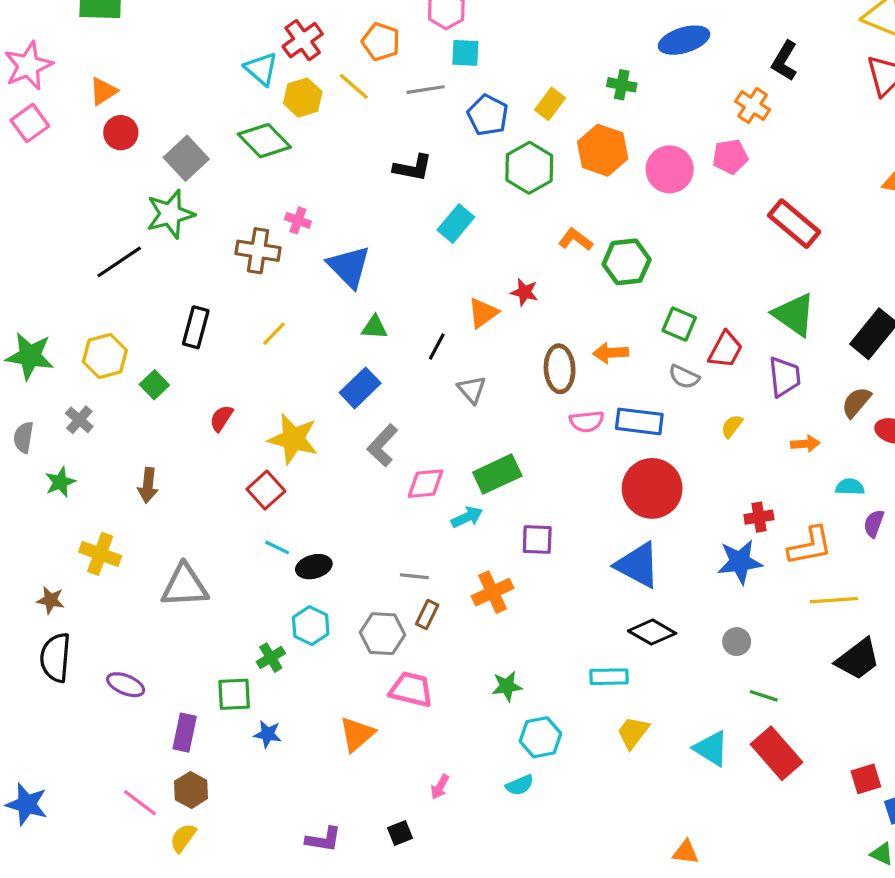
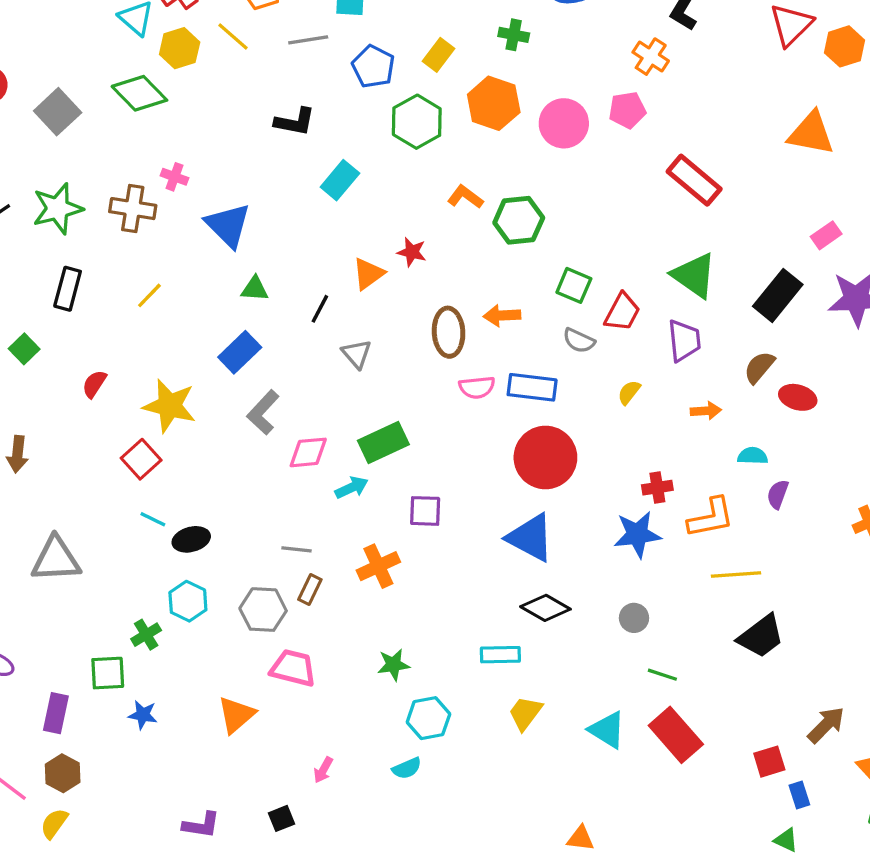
green star: (170, 214) -> (58, 209), moved

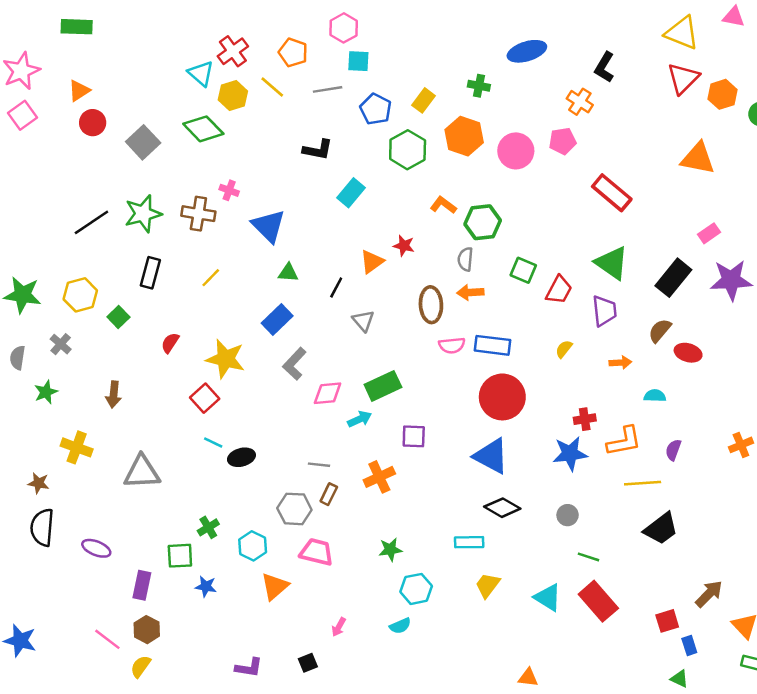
gray semicircle: (579, 341) -> (465, 259), moved, turned 70
purple semicircle: (778, 494) -> (673, 450), moved
cyan hexagon: (188, 601) -> (253, 546), moved

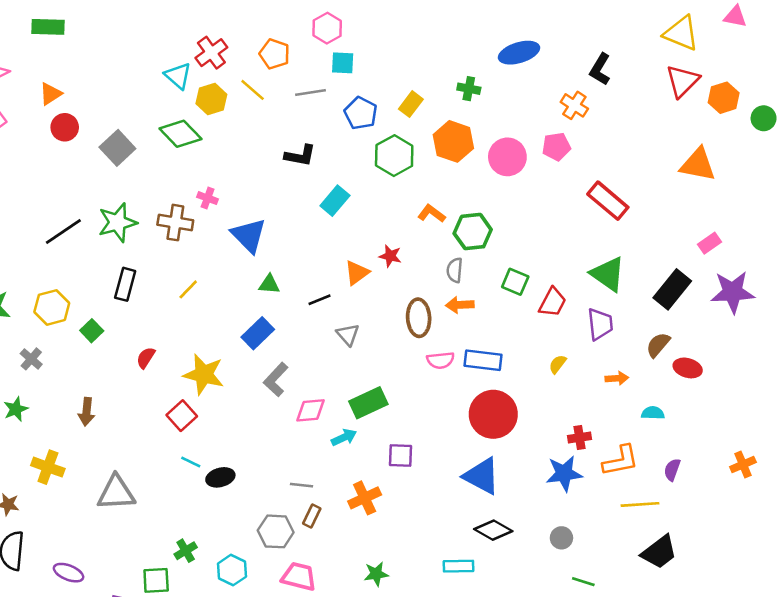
black line: (336, 287) -> (320, 300), turned 40

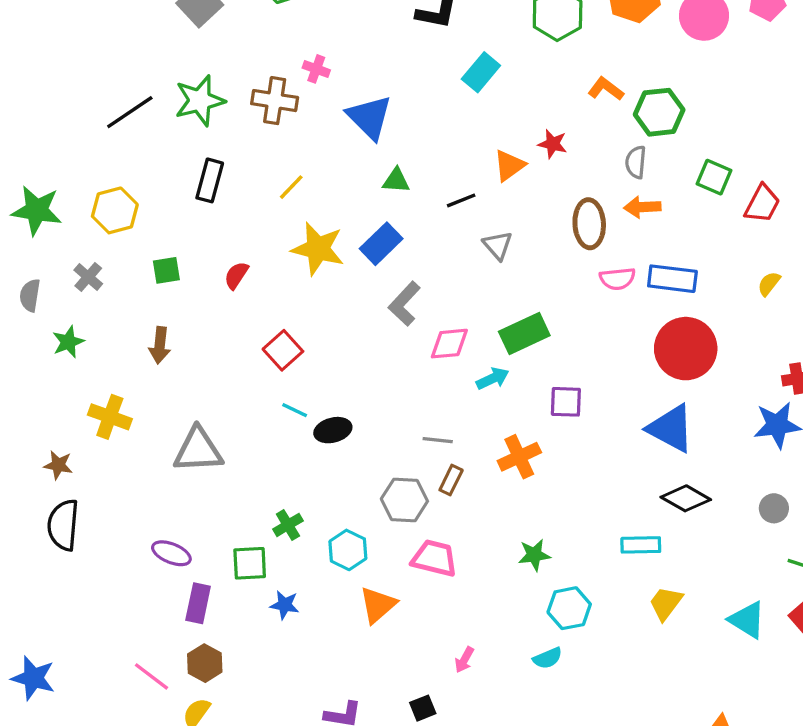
green square: (92, 331) -> (166, 270), moved, turned 35
yellow star: (204, 374) -> (318, 249), moved
purple ellipse: (69, 573) -> (171, 553), moved

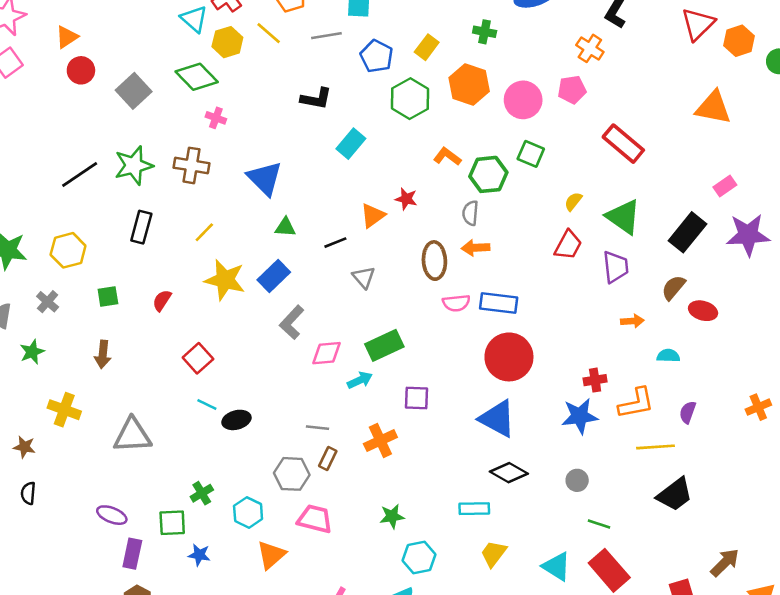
pink cross: (316, 69) -> (216, 118), moved
green square: (714, 177) -> (531, 154), moved
yellow semicircle: (769, 284) -> (573, 201), moved
black semicircle: (63, 525) -> (28, 493), size x0.6

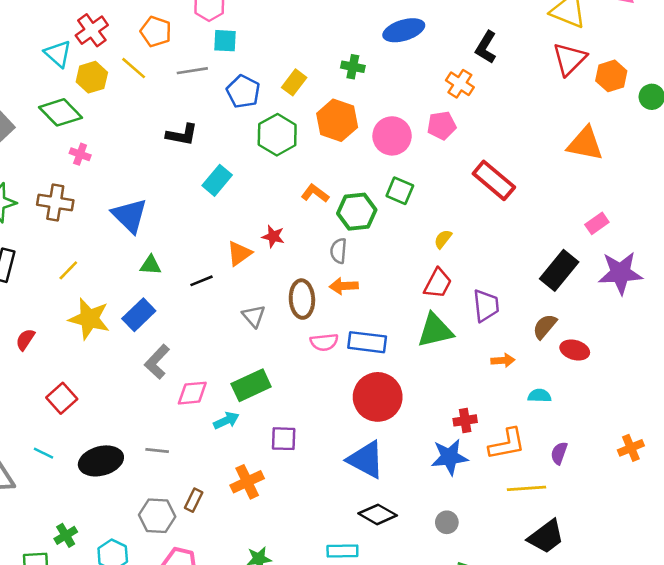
green triangle: (623, 217) -> (435, 330), moved, turned -48
gray triangle: (364, 277) -> (254, 316), moved
cyan line: (207, 405) -> (44, 453), moved
black ellipse: (236, 420) -> (101, 461), size x1.5
gray line: (317, 428) -> (157, 450), moved

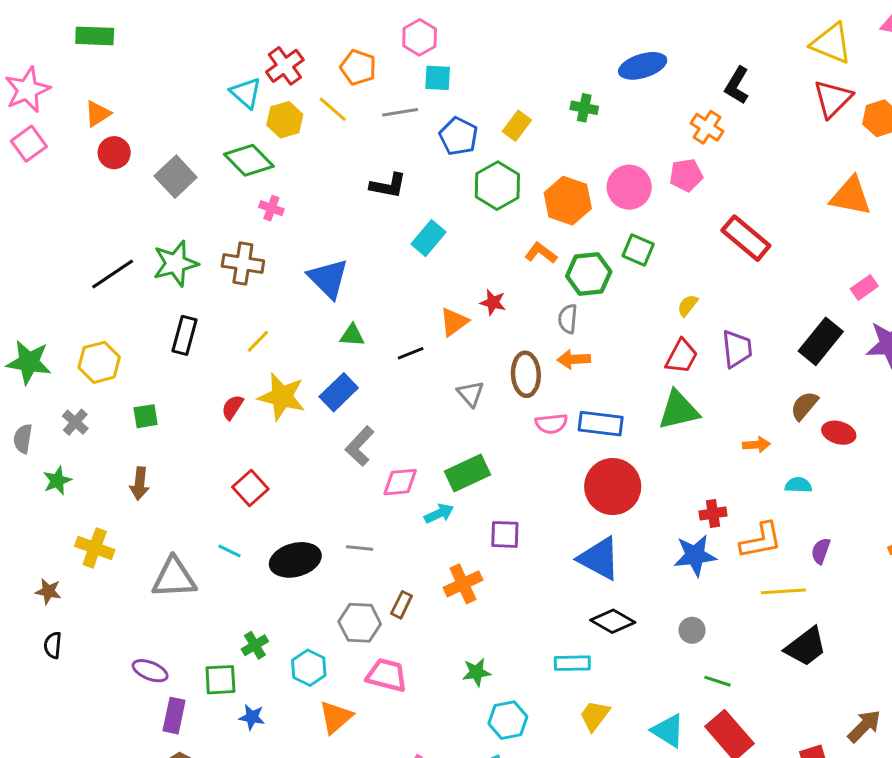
orange hexagon: (337, 120) -> (568, 201), moved
purple trapezoid: (486, 306) -> (737, 349), moved
red semicircle: (25, 340) -> (232, 407), moved

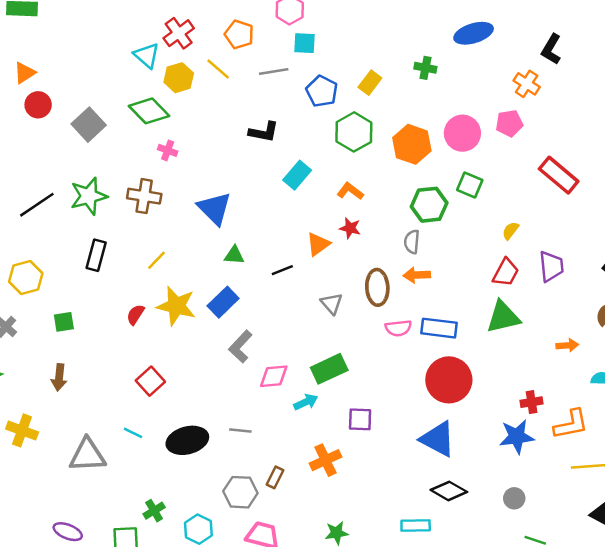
orange L-shape: (541, 253) -> (350, 191), moved

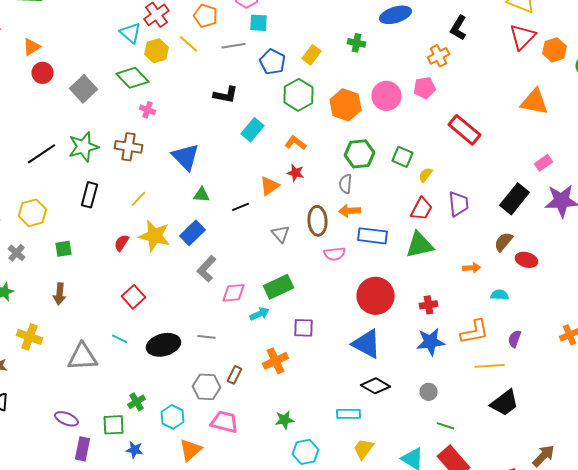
orange cross: (527, 84) -> (438, 56), turned 30
green square: (470, 185) -> (402, 157), moved
blue rectangle: (439, 328) -> (372, 236), moved
red cross: (532, 402) -> (428, 305), moved

